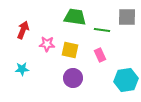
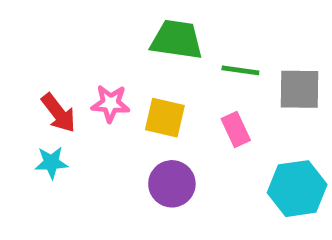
gray square: (127, 17) -> (300, 89), moved
red arrow: (23, 30) -> (58, 113), moved, turned 120

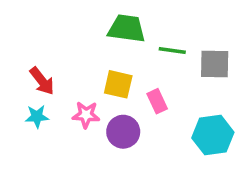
pink star: (110, 103) -> (86, 115), moved
pink rectangle: (236, 129) -> (157, 101), moved

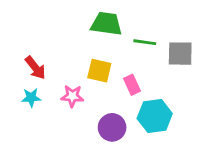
purple circle: (123, 132) -> (112, 127), moved
cyan hexagon: (213, 135) -> (155, 116), moved

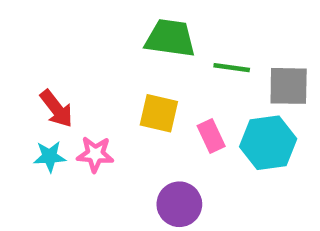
pink star: (72, 96) -> (95, 154), moved
cyan hexagon: (155, 116) -> (268, 143), moved

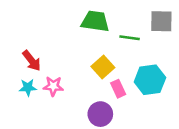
gray square: (289, 86) -> (161, 21), moved
yellow square: (159, 113) -> (103, 67), moved, turned 35
pink rectangle: (211, 136) -> (118, 89), moved

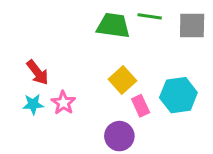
green line: (130, 38) -> (150, 16), moved
pink star: (53, 86) -> (63, 103), turned 30

